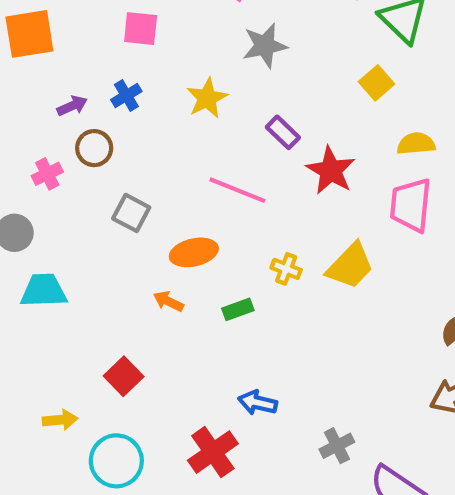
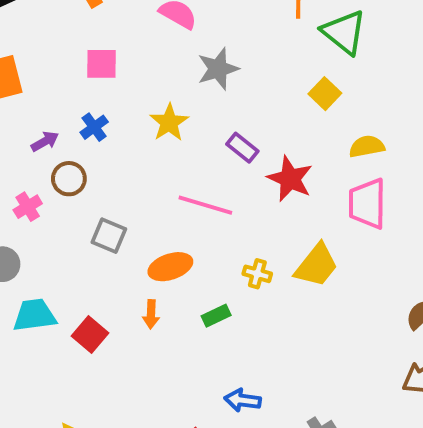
orange arrow: (168, 301) -> (151, 314), turned -108
red square: (124, 376) -> (90, 335), moved

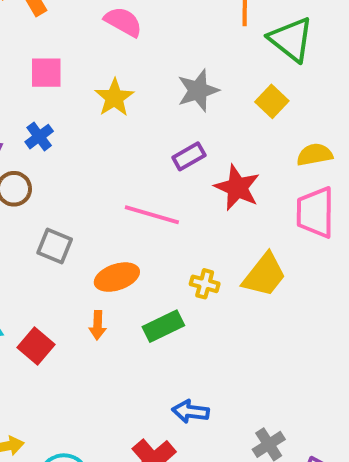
gray star: (218, 69) -> (198, 90), moved
yellow star: (169, 123) -> (114, 98), moved
purple rectangle: (242, 148) -> (189, 156), turned -68
green rectangle: (216, 316) -> (163, 326), size x1.4

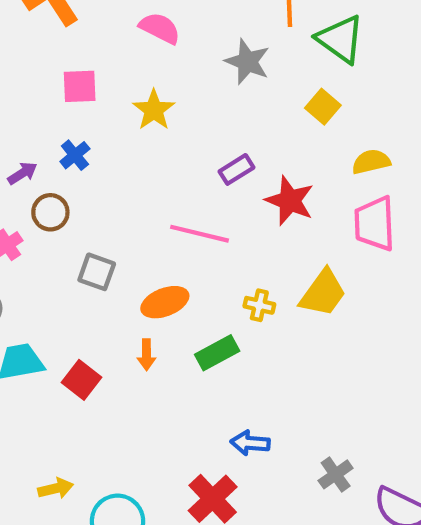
gray star: (198, 90) -> (247, 62), moved, turned -30

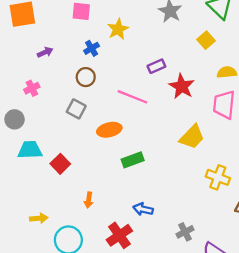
blue cross: (75, 155) -> (92, 48), moved
brown circle: (50, 212) -> (86, 77), moved
yellow cross: (259, 305) -> (218, 177), moved, size x1.5
orange arrow: (146, 355) -> (89, 200), moved

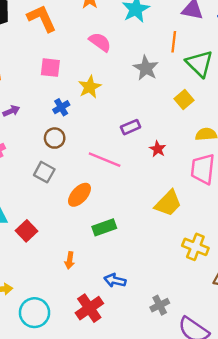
red star: (182, 86) -> (158, 149), size x0.6
orange ellipse: (109, 130) -> (79, 195), turned -35
orange arrow: (89, 200) -> (70, 260), moved

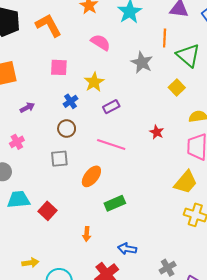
purple rectangle: (131, 127) -> (111, 107), moved
gray square: (44, 172) -> (59, 159), turned -30
yellow trapezoid: (168, 203) -> (186, 182), moved

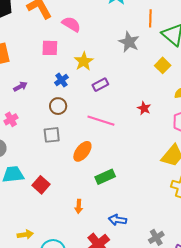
pink semicircle: (100, 42) -> (71, 24), moved

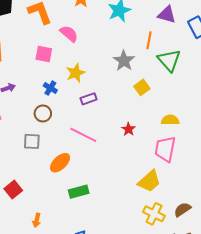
yellow square: (163, 65) -> (142, 87), moved
blue cross: (61, 80) -> (50, 88), turned -32
orange arrow: (79, 206) -> (37, 220), moved

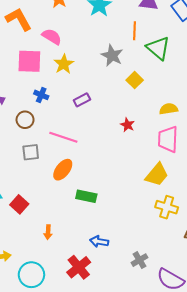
pink square: (44, 54) -> (29, 61), size x1.4
yellow star: (76, 73) -> (64, 64), moved
brown circle: (43, 113) -> (25, 120), moved
pink line: (83, 135) -> (63, 137), moved
green rectangle: (79, 192) -> (86, 196), turned 36

